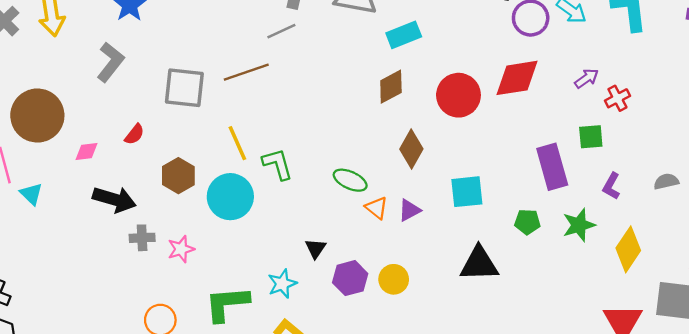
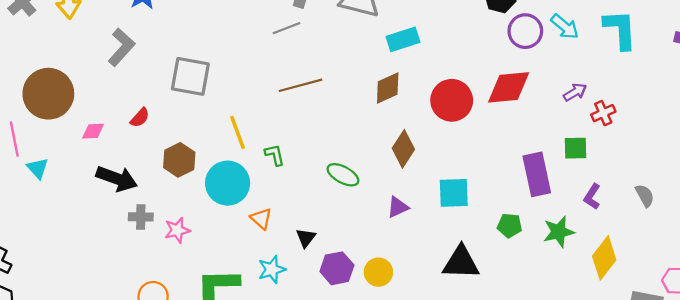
brown line: (246, 72) -> (300, 85), moved
green L-shape: (278, 164) -> (275, 155), size x0.7
gray semicircle: (666, 181) -> (645, 196), turned 70
orange triangle: (377, 208) -> (261, 219), moved

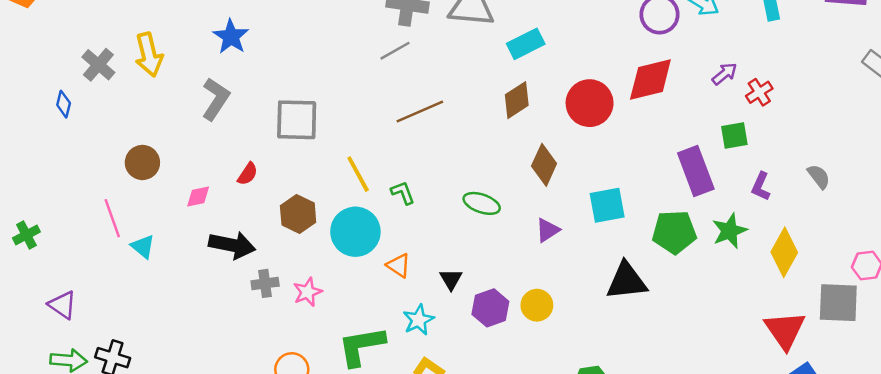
brown circle: (48, 94) -> (142, 162), size x0.6
green pentagon: (510, 225) -> (674, 232), size x1.6

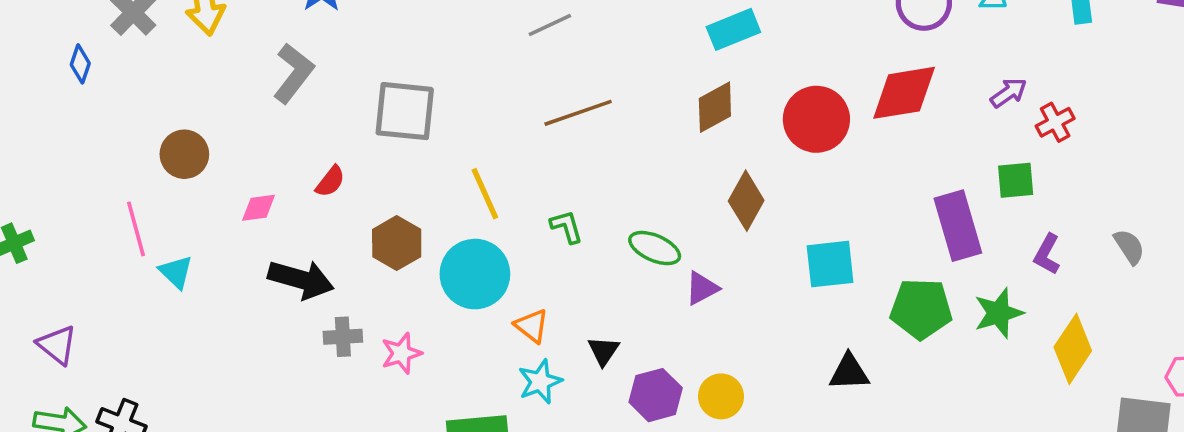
green L-shape: (403, 193) -> (567, 227), moved
purple triangle: (548, 230) -> (702, 288), moved
black triangle: (627, 281) -> (849, 372), size x0.7
cyan star: (419, 320) -> (540, 382), moved

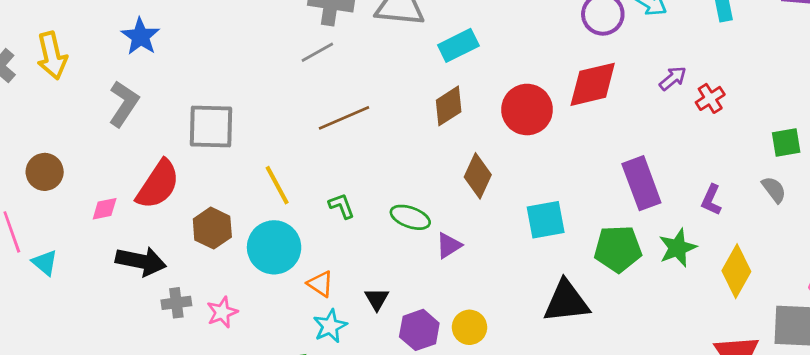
green square: (1016, 180) -> (786, 143), moved
red semicircle: (330, 181) -> (158, 185), size x2.0
black triangle: (849, 372) -> (566, 302), size x1.5

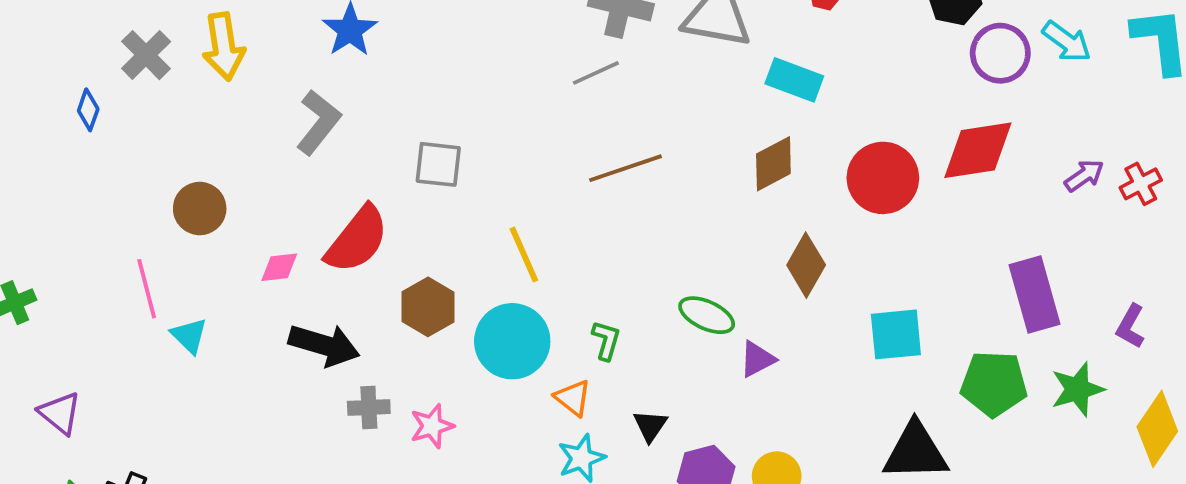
cyan rectangle: (458, 45) -> (794, 80), turned 42
purple arrow: (673, 78) -> (1084, 176), moved
gray square: (211, 126) -> (438, 164), size x0.7
green L-shape: (342, 206) -> (606, 340), moved, turned 32

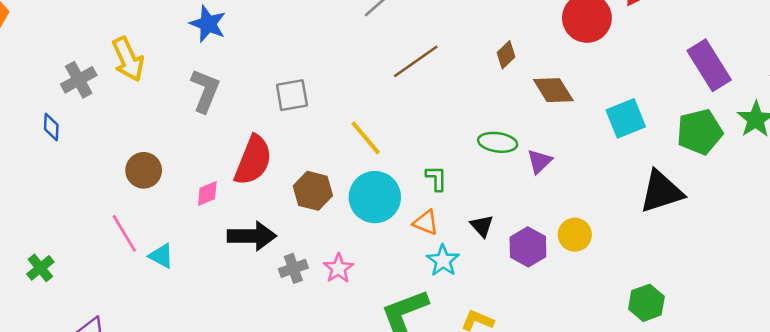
gray cross: (146, 55) -> (79, 80), turned 32
brown diamond: (773, 164) -> (506, 55), moved, size x0.7
brown diamond: (806, 265) -> (553, 90), turned -45

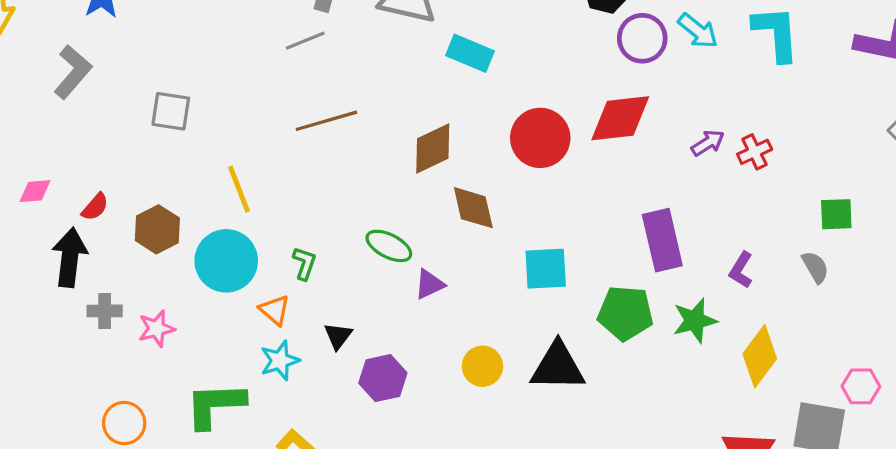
brown diamond: (506, 55) -> (433, 149), size x1.6
red semicircle: (253, 160) -> (95, 207), moved, size x0.5
yellow circle: (575, 235) -> (482, 366), moved
black arrow: (252, 236) -> (70, 257), turned -102

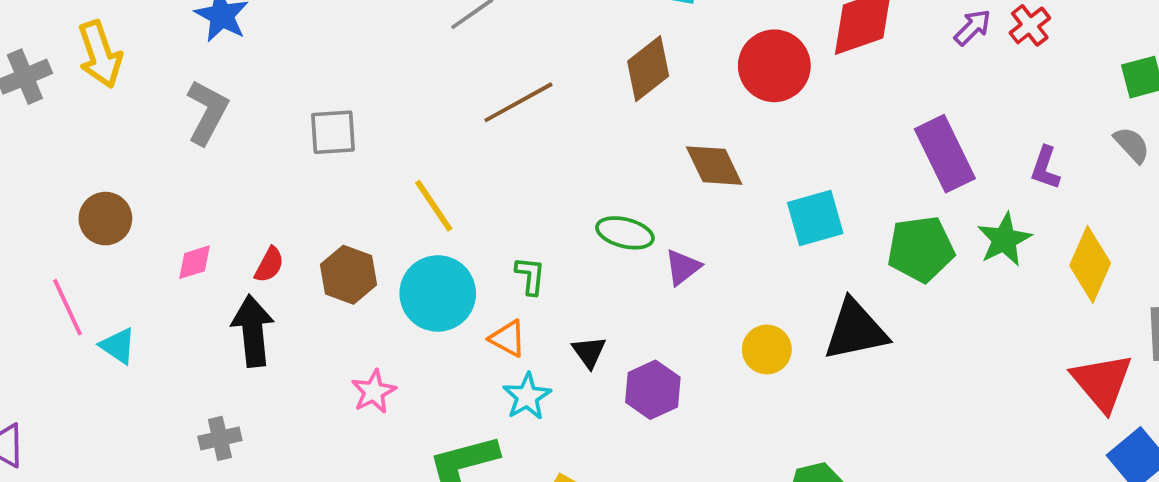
brown diamond: (433, 149) -> (648, 69), moved
gray cross: (105, 311) -> (220, 438), moved

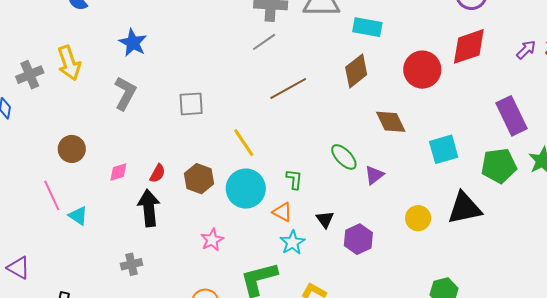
green ellipse: (625, 233) -> (344, 157), turned 32

